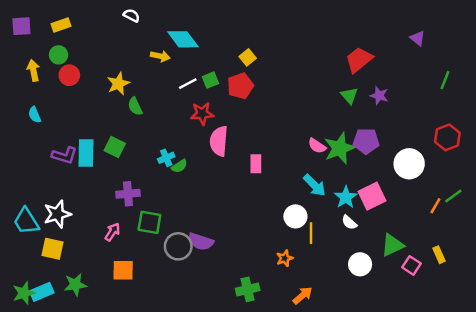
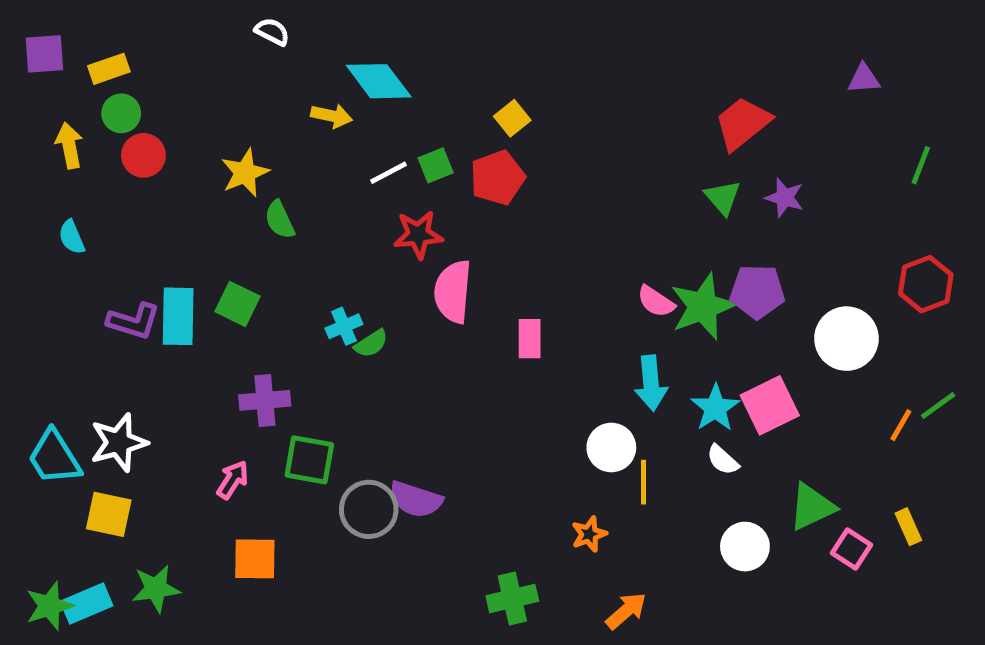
yellow rectangle: (61, 25) -> (109, 69), moved
purple triangle: (417, 38) -> (864, 79), turned -42
cyan arrow: (315, 185) -> (651, 383), turned 40

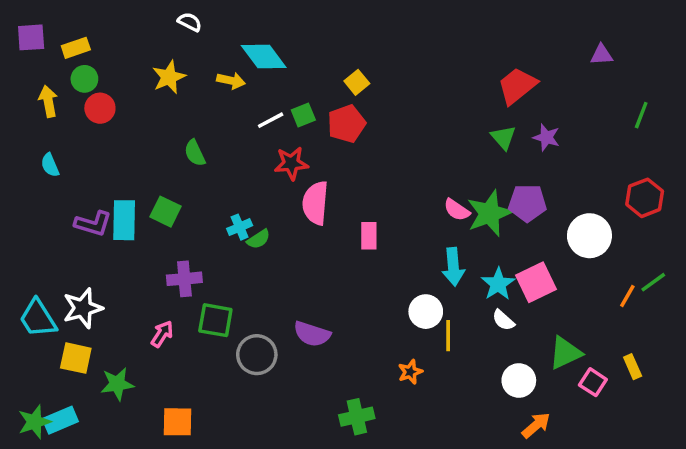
yellow star: (245, 173) -> (169, 77), moved
purple semicircle: (416, 499) -> (312, 334), moved
orange square: (255, 559) -> (178, 422), moved
green star: (156, 589) -> (117, 384), moved
orange arrow: (626, 611) -> (536, 425), moved

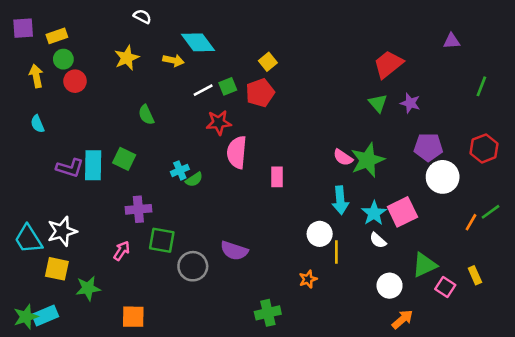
purple pentagon: (527, 203) -> (428, 147), moved

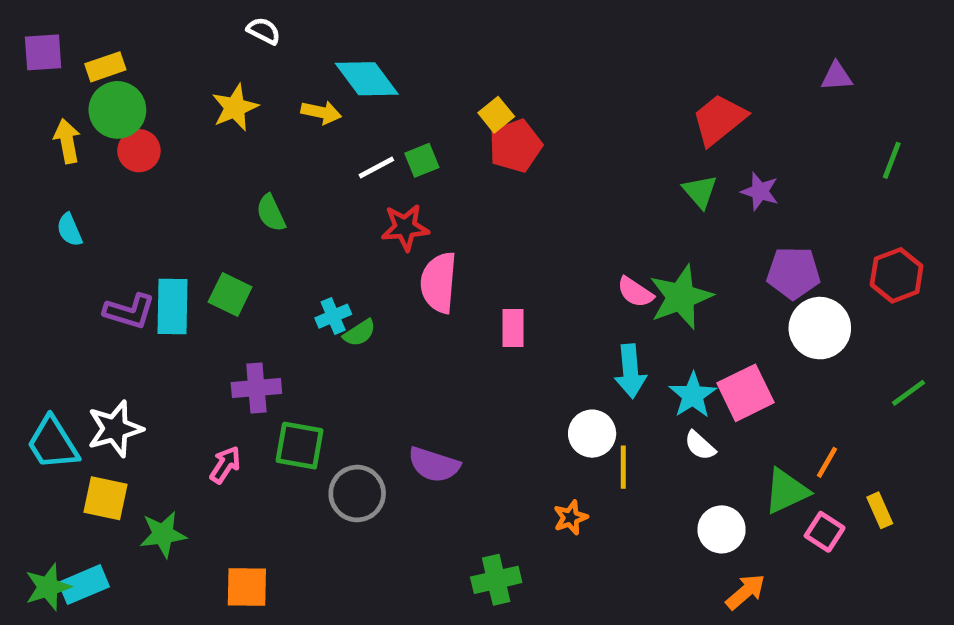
green circle: (63, 59) -> (117, 110), size x1.5
red pentagon: (260, 93) -> (515, 146), moved
orange line: (471, 222) -> (827, 462), moved

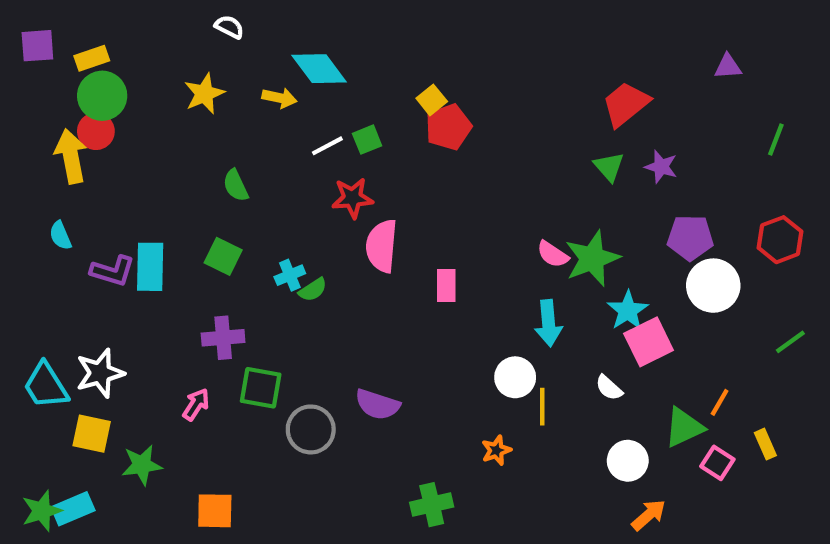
yellow arrow: (67, 141) -> (71, 156), moved, size x1.4
red circle: (139, 151) -> (96, 131), moved
cyan semicircle: (69, 230) -> (60, 236), moved
green square: (230, 295) -> (223, 256), moved
cyan star: (693, 395) -> (628, 311), moved

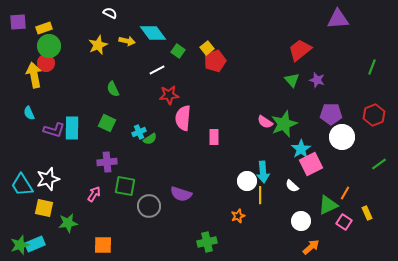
purple triangle: (728, 67) -> (338, 19), moved, size x1.6
yellow arrow: (279, 98) -> (127, 41), moved
green square: (367, 140) -> (178, 51), moved, turned -32
cyan arrow: (548, 323) -> (263, 172), moved

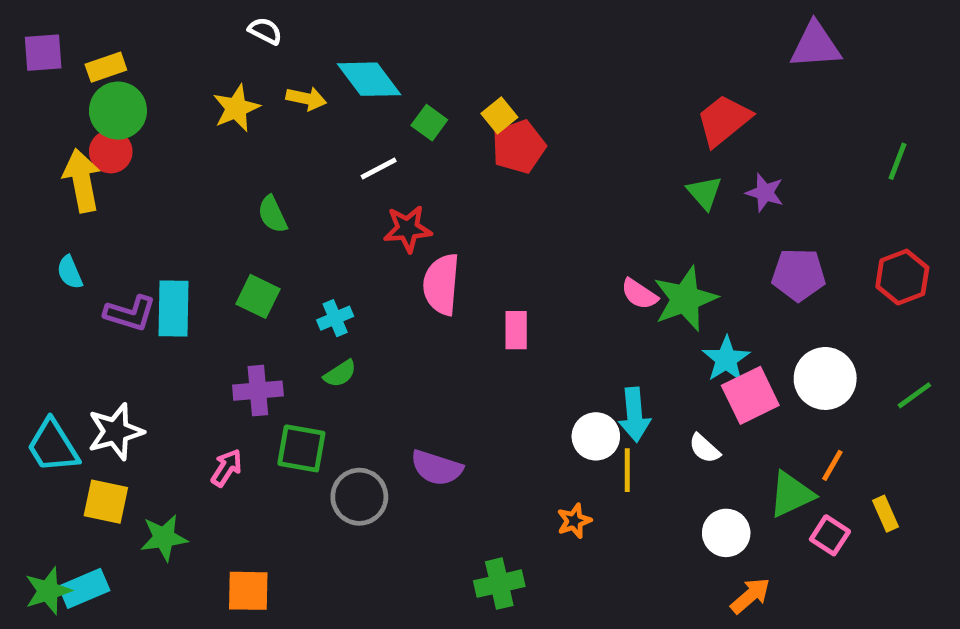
white circle: (342, 137) -> (825, 378), moved
green semicircle: (150, 139) -> (340, 374), moved

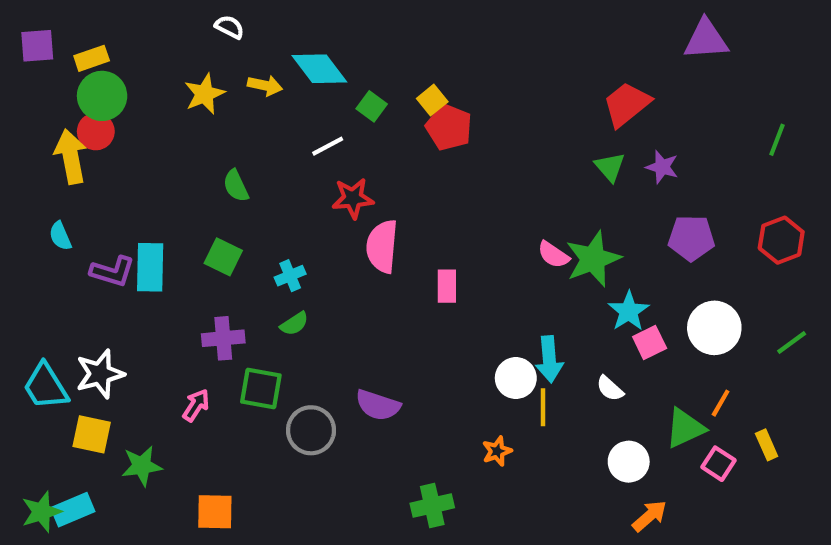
red pentagon: (519, 147) -> (449, 127), turned -30
pink square: (750, 395) -> (650, 343), size x0.7

